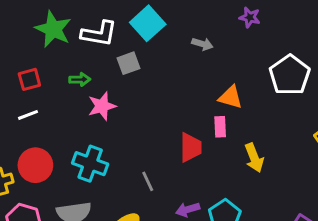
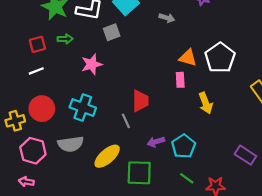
white pentagon: (290, 75) -> (220, 58), moved
green arrow: (80, 79) -> (65, 39), moved
red trapezoid: (191, 147) -> (140, 101), moved

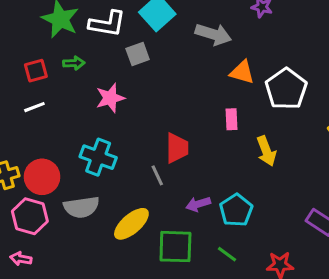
gray arrow: (167, 18) -> (213, 34), size x1.6
orange triangle: (188, 58) -> (242, 72), moved
red circle: (42, 109) -> (42, 177), moved
green line: (187, 178) -> (227, 254), moved

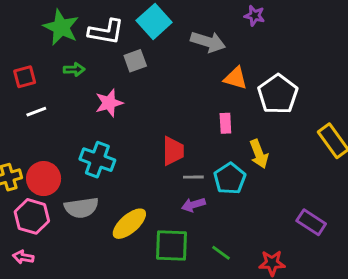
red square: (36, 71) -> (25, 77), moved
gray line: (157, 175) -> (193, 177), moved, turned -66
cyan pentagon: (236, 210) -> (230, 179), moved

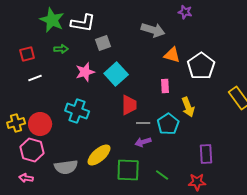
cyan square: (154, 21) -> (116, 74), moved
gray semicircle: (81, 208) -> (66, 167), moved
purple rectangle: (311, 222) -> (206, 154), moved, turned 54

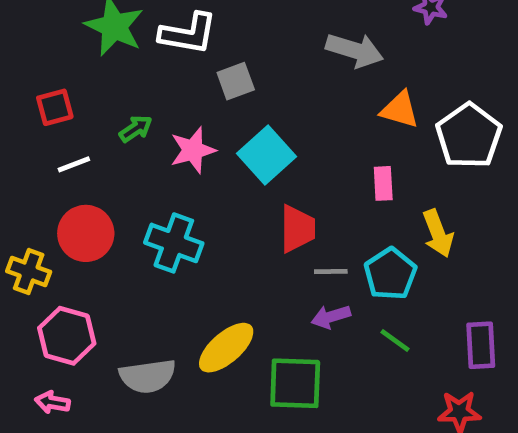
green arrow: (61, 49) -> (136, 129), moved, turned -32
yellow cross: (16, 123) -> (29, 271), turned 36
red circle: (40, 124) -> (86, 233), moved
green line: (162, 175) -> (395, 340), moved

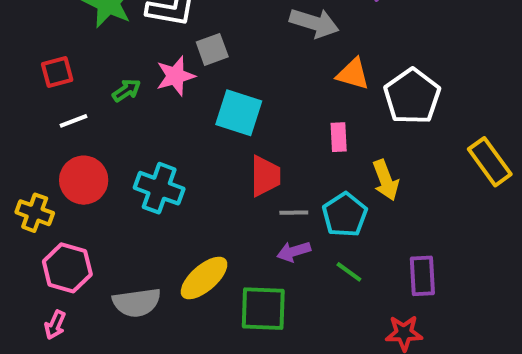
pink star: (193, 150) -> (175, 76), moved
cyan square: (267, 155) -> (239, 113), turned -30
pink arrow: (52, 402) -> (55, 325), turned -76

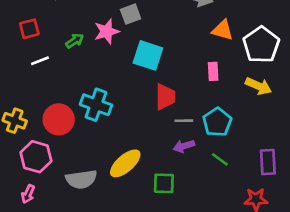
red circle: (84, 180) -> (59, 119), moved
yellow arrow: (386, 180) -> (259, 86), moved, turned -45
green square: (263, 309) -> (164, 183), size x0.7

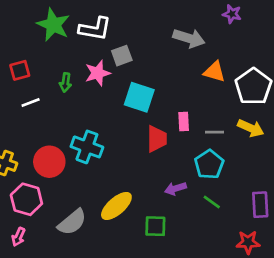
green arrow: (75, 41) -> (65, 82), turned 132
pink rectangle: (213, 71) -> (184, 121), moved
gray line: (184, 121) -> (214, 132), moved
gray semicircle: (81, 179) -> (72, 222), turned -32

